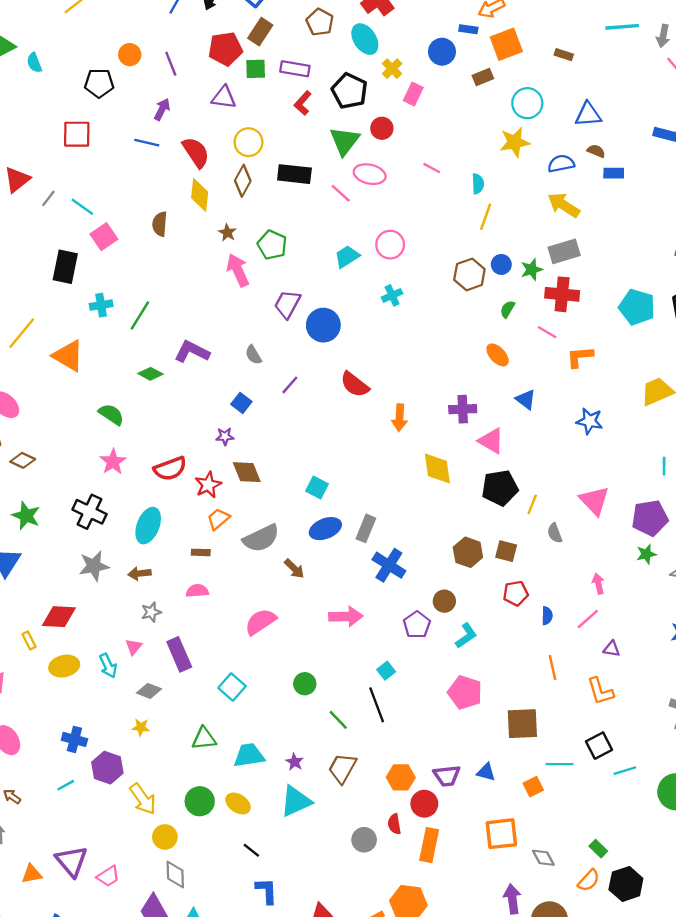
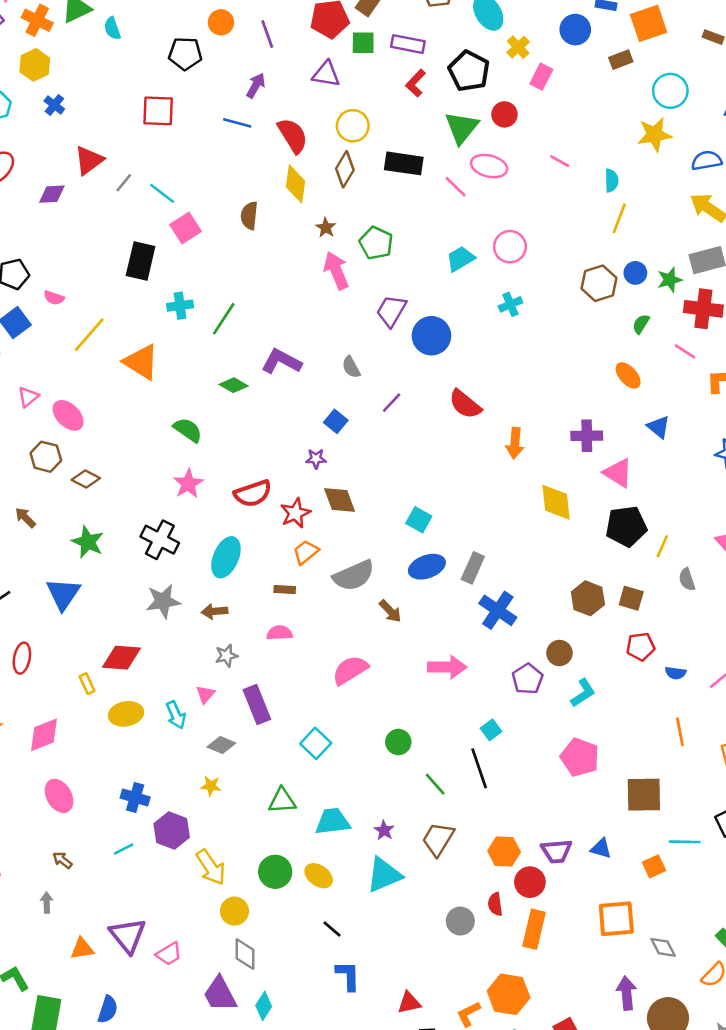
blue semicircle: (547, 616) -> (675, 673), turned 96

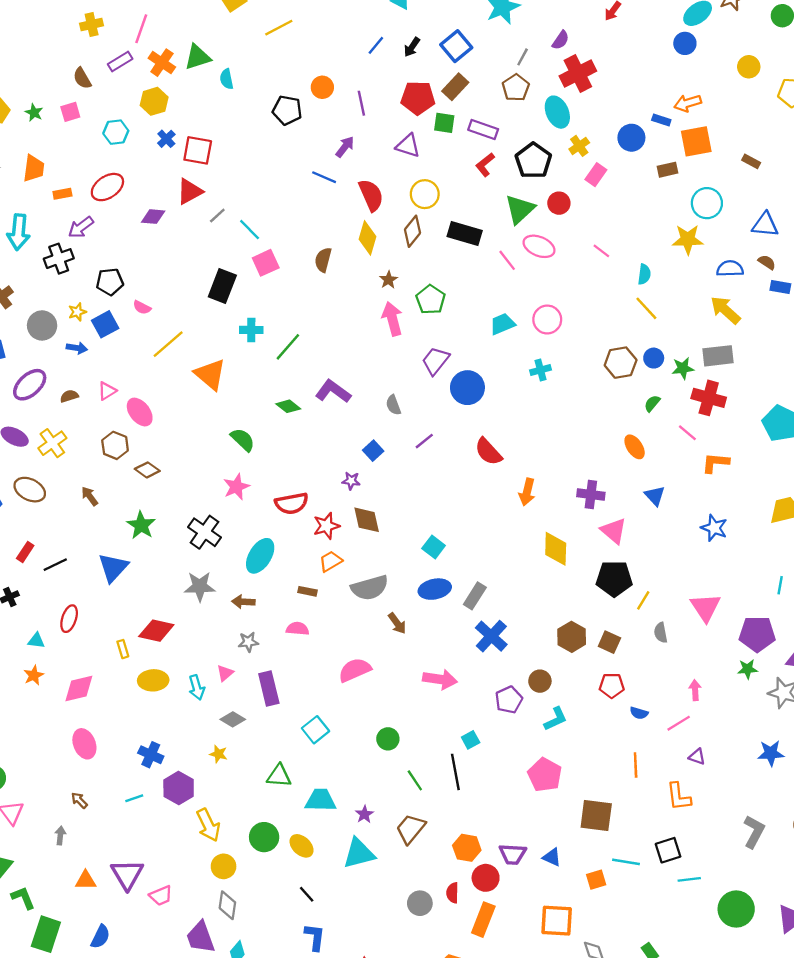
red square: (158, 111) -> (198, 150), moved
yellow line: (619, 218) -> (646, 308), turned -72

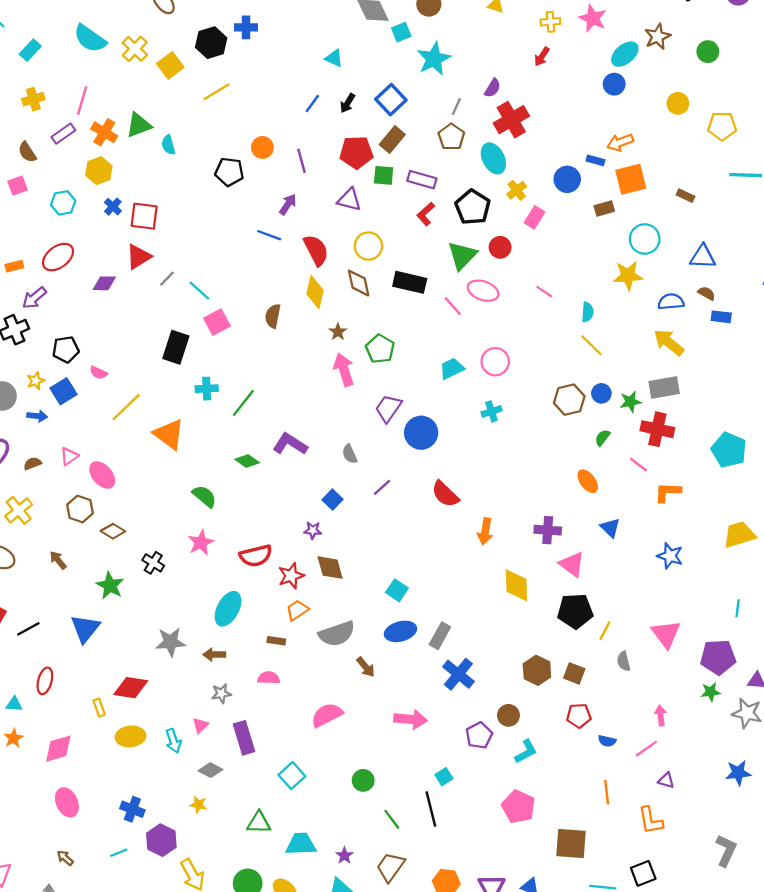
brown diamond: (412, 231) -> (359, 283), turned -48
black cross: (204, 532) -> (153, 563), moved, size x0.7

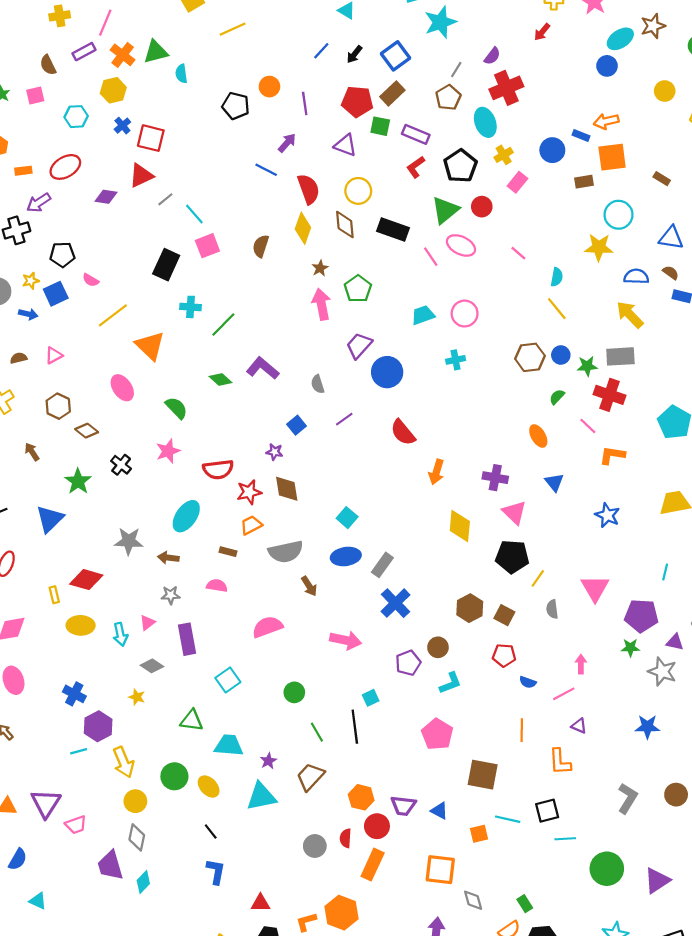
pink ellipse: (102, 475) -> (122, 388), moved
cyan line: (119, 853) -> (79, 751), moved

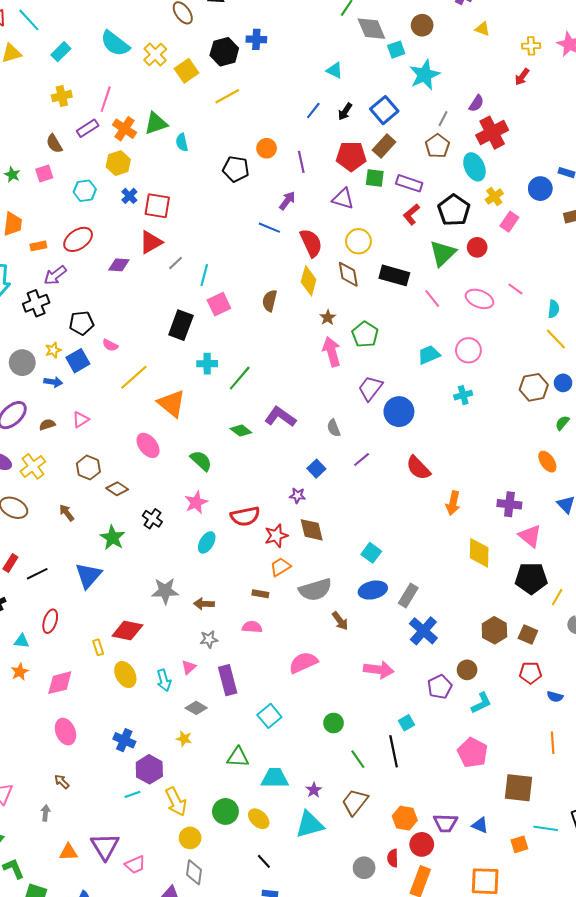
cyan line: (194, 214) -> (204, 275), turned 60
pink ellipse: (461, 245) -> (479, 299), moved
cyan ellipse: (186, 516) -> (207, 542), moved, size x0.7
yellow ellipse: (81, 625) -> (125, 675), turned 65

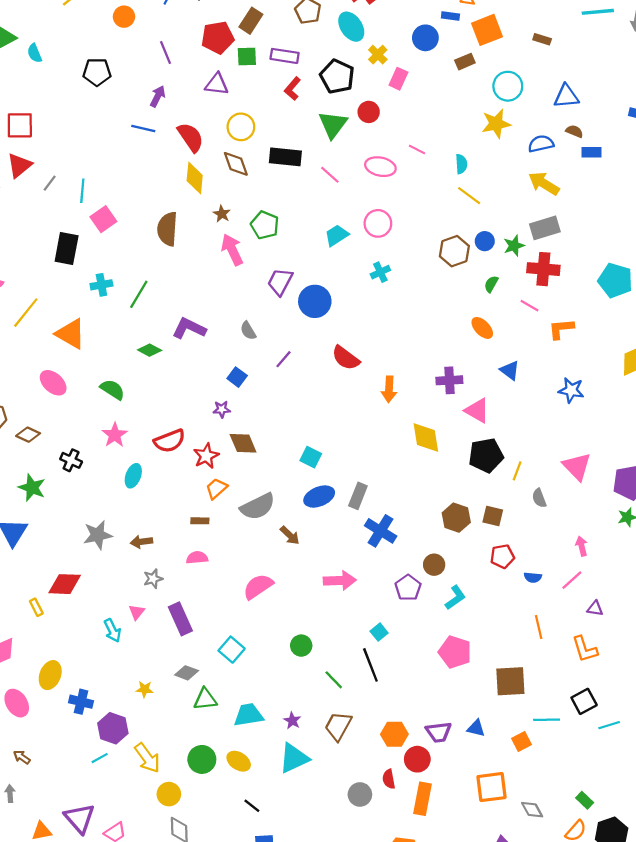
orange circle: (267, 148) -> (124, 17), moved
brown semicircle: (270, 301) -> (167, 229), moved, size x1.4
yellow ellipse: (125, 675) -> (50, 675), moved, turned 60
gray diamond: (196, 708) -> (187, 673), moved

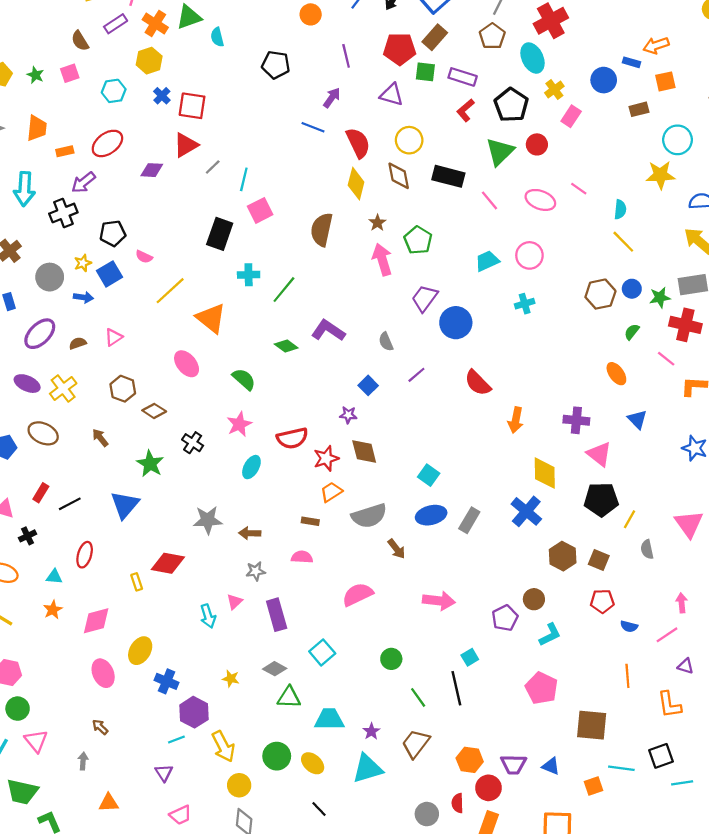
orange square: (487, 30) -> (665, 81), size x0.7
blue cross: (381, 531) -> (526, 511), moved
purple triangle: (80, 818) -> (164, 773), moved, size x0.6

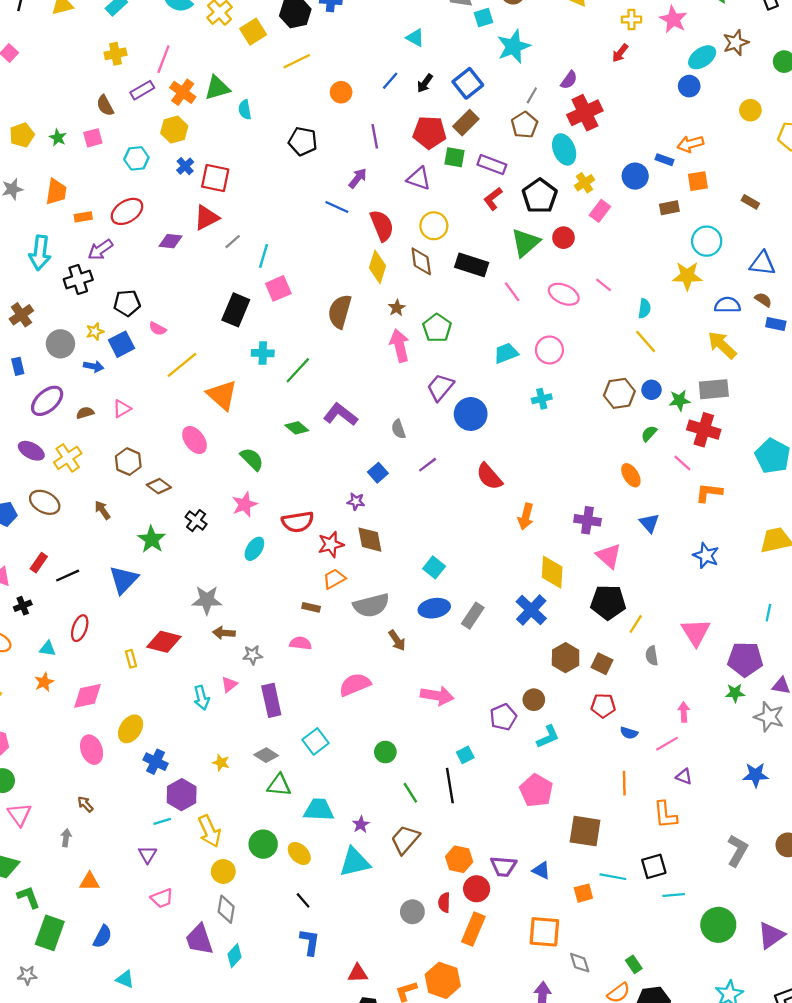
brown arrow: (250, 533) -> (224, 633), moved

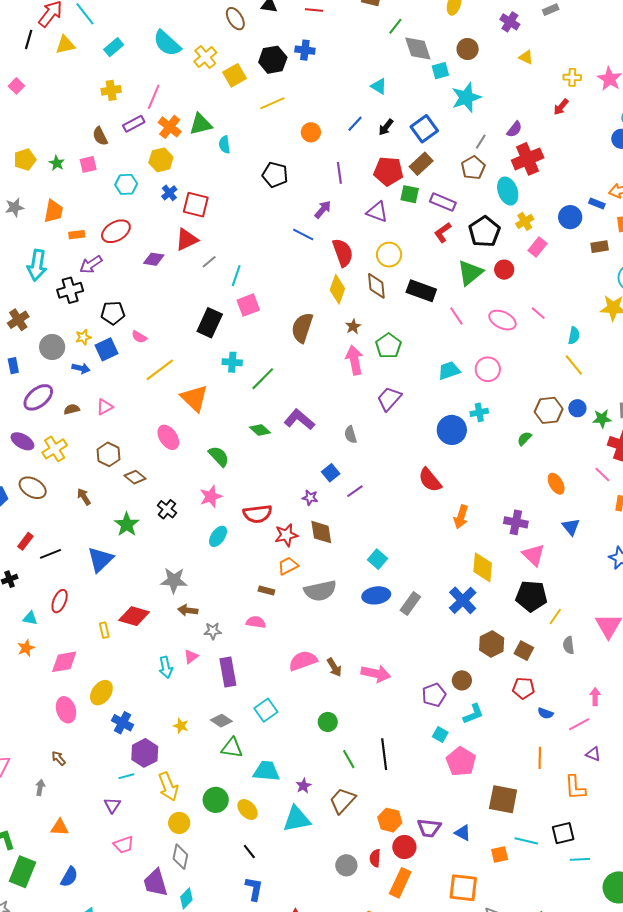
blue circle: (471, 414) -> (452, 430), moved
green semicircle: (649, 434) -> (524, 439), moved
purple line: (428, 465) -> (355, 491), moved
brown arrow: (397, 640) -> (334, 667), moved
cyan square: (465, 755) -> (440, 735), moved, turned -35

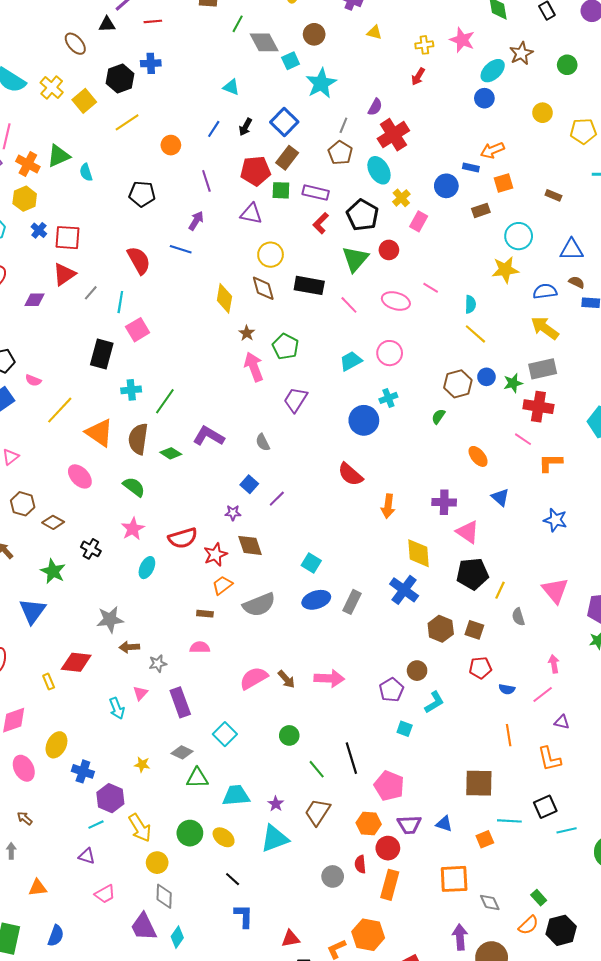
red semicircle: (343, 253) -> (139, 260), moved
brown semicircle: (302, 328) -> (138, 439), moved
pink pentagon: (461, 761) -> (389, 786), moved
purple triangle: (112, 805) -> (87, 856), turned -36

